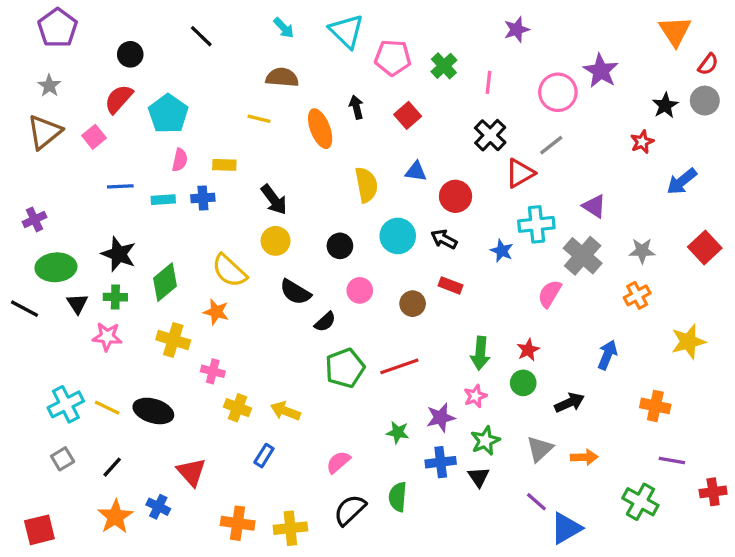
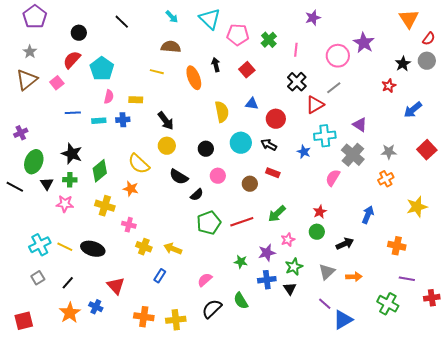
green ellipse: (56, 267) -> (34, 162), turned -65
green arrow: (480, 353) -> (277, 214), moved, turned 42
green semicircle: (398, 497) -> (241, 301), turned -36

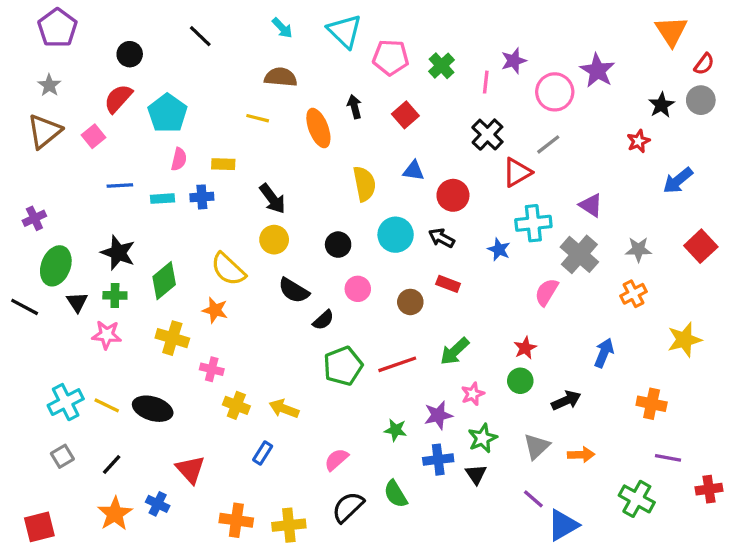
purple star: (313, 18) -> (514, 61), moved

